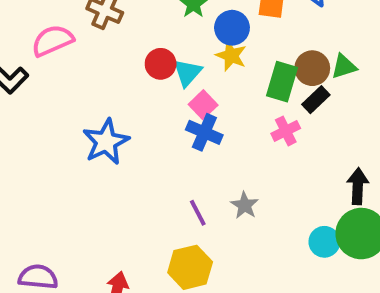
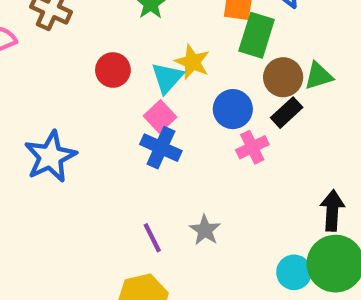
blue circle: (232, 28) -> (233, 109), moved
cyan triangle: (187, 73) -> (167, 78), moved
green rectangle: (282, 82) -> (257, 35), moved

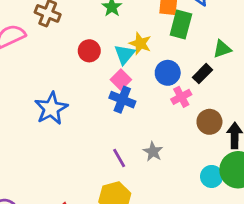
brown circle: (283, 77) -> (209, 122), moved

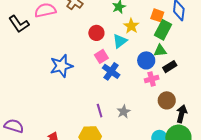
yellow star: (140, 43) -> (131, 26), moved
green triangle: (222, 49) -> (160, 51), moved
pink square: (121, 80) -> (101, 56), moved

